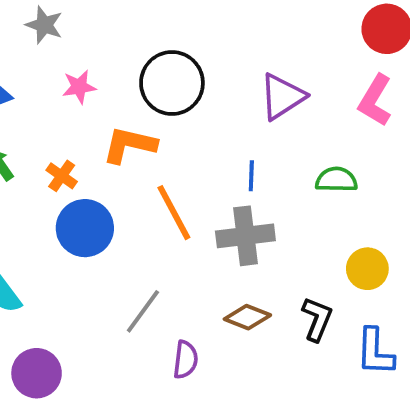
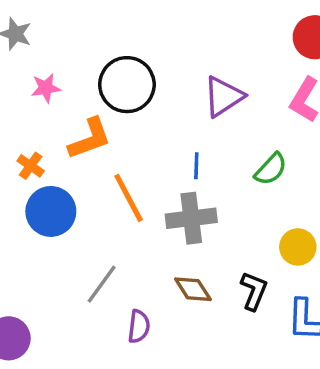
orange L-shape: (129, 145) -> (90, 139), turned 147
green semicircle: (336, 180) -> (271, 169), turned 132
brown diamond: (247, 317) -> (193, 289), turned 36

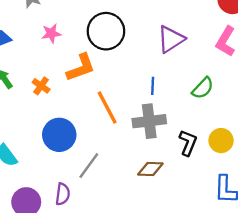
blue circle: (51, 211) -> (59, 135), moved
brown diamond: (193, 289) -> (150, 169), turned -55
black L-shape: (254, 291) -> (188, 143), moved
purple semicircle: (139, 326) -> (63, 194), moved

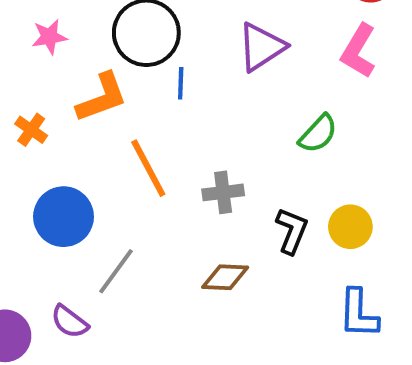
blue line: (153, 86) -> (181, 83), moved
gray cross: (149, 121) -> (223, 192), size x0.7
purple semicircle: (63, 194) -> (70, 322), turned 120

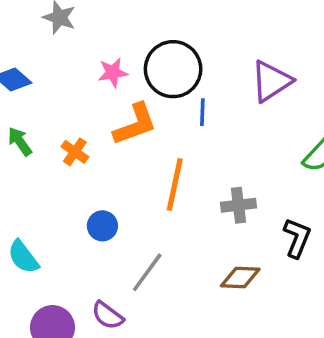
pink star: (49, 37) -> (113, 73), moved
orange line: (148, 168) -> (175, 185), turned 40
blue circle: (64, 217) -> (102, 226), size x0.6

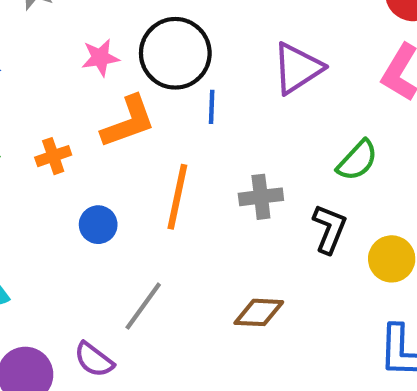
orange cross: (75, 152) -> (53, 156), turned 36
gray cross: (238, 205) -> (261, 197), moved
blue circle: (102, 226) -> (98, 225), moved
black L-shape: (297, 238) -> (330, 229), moved

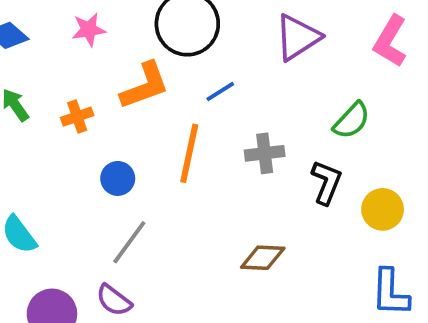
pink star: (100, 58) -> (89, 30), moved
blue line: (212, 107) -> (220, 91), moved, turned 56
gray line: (143, 306) -> (129, 242), moved

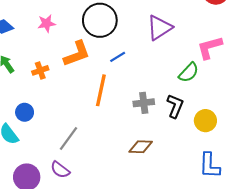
pink L-shape: (390, 41) -> (210, 47), moved, turned 44
gray cross: (265, 153) -> (144, 103), moved
blue circle: (118, 178) -> (25, 112), moved

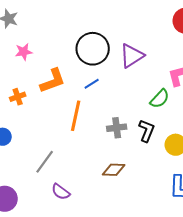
black circle: (100, 20) -> (93, 49), moved
purple semicircle: (60, 170) -> (61, 192), moved

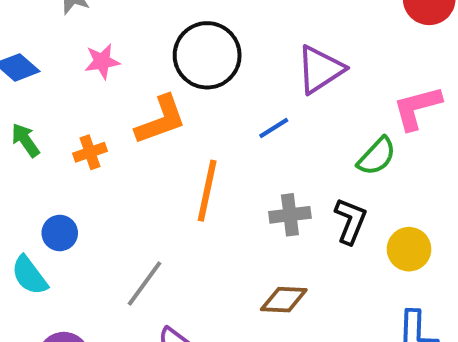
black circle: (93, 49) -> (207, 55), moved
blue line: (92, 84) -> (274, 128), moved

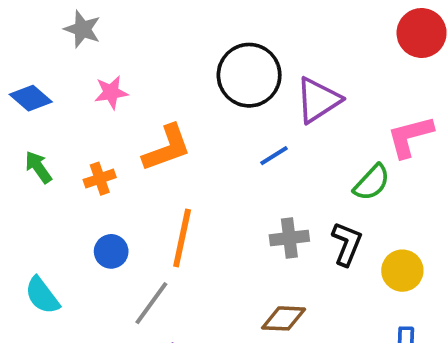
black circle: (207, 55) -> (249, 75), moved
orange line: (207, 191) -> (182, 238), moved
blue circle: (60, 233) -> (111, 251), moved

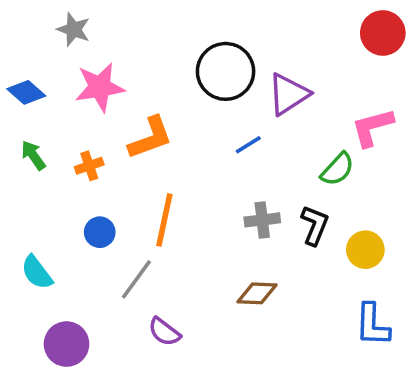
pink star: (111, 92) -> (100, 87), size x1.6

